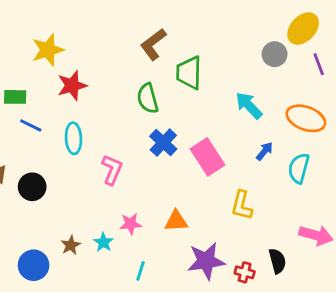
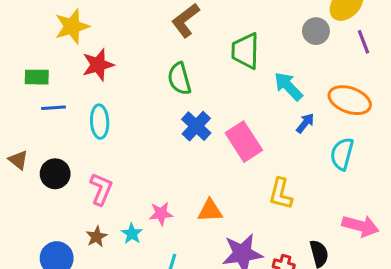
green trapezoid: (189, 73) -> (245, 51), moved
blue line: (31, 125) -> (54, 108), turned -30
blue arrow: (265, 151) -> (305, 123), moved
pink L-shape: (112, 170) -> (101, 189), moved

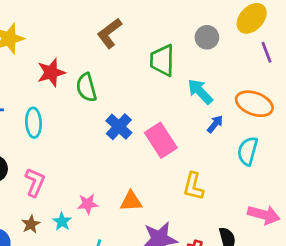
gray circle: (316, 31) -> (207, 37), moved
red star: (98, 65) -> (51, 73), moved
green semicircle: (179, 79) -> (86, 87), moved

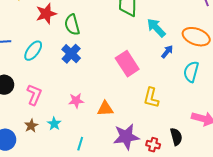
cyan ellipse: (34, 123) -> (33, 51), turned 40
blue cross: (119, 127) -> (71, 54), moved
pink star: (88, 204) -> (76, 101), moved

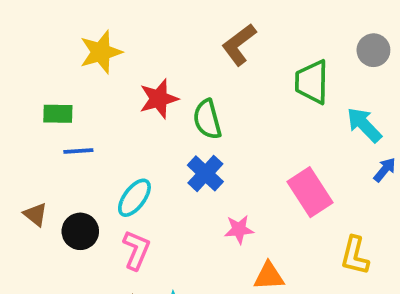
cyan ellipse: (33, 51) -> (134, 198), moved
pink star: (76, 101) -> (239, 229), moved

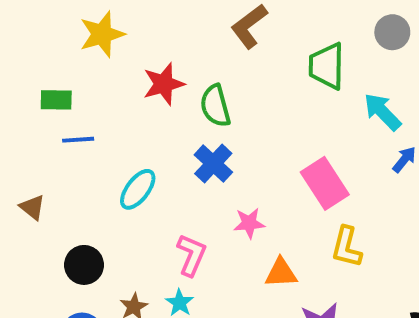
black circle: (80, 231) -> (84, 265), moved
pink L-shape: (136, 250) -> (191, 255), moved
yellow L-shape: (355, 256) -> (347, 247), moved

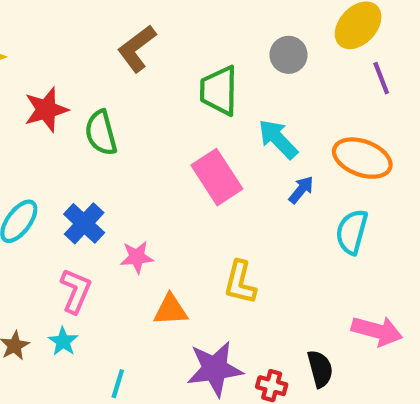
blue cross: (213, 163) -> (84, 223), moved
pink rectangle: (325, 183) -> (217, 177), moved

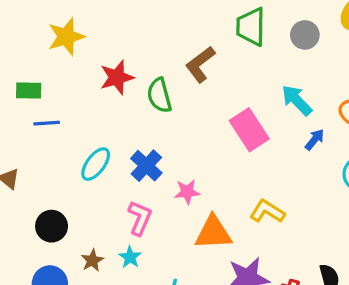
brown L-shape: (137, 49) -> (200, 64), moved
green trapezoid: (219, 91) -> (251, 27), moved
yellow L-shape: (240, 282) -> (267, 211), turned 108
orange triangle: (171, 310) -> (213, 233), size x1.4

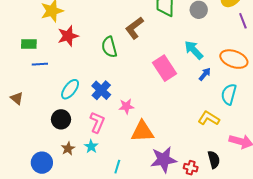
red star: (117, 77) -> (68, 36), moved
yellow L-shape: (267, 211) -> (209, 118), moved
black circle: (52, 226) -> (61, 119), moved

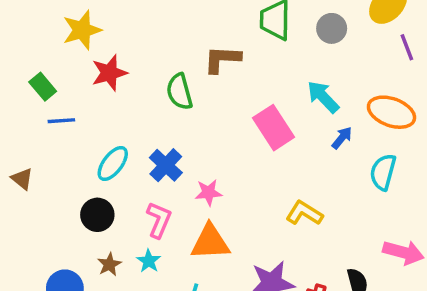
brown L-shape: (134, 28) -> (222, 59), turned 40
green rectangle: (29, 44) -> (43, 87), turned 49
yellow L-shape: (209, 118) -> (304, 213), moved
orange triangle: (142, 131) -> (210, 242), moved

